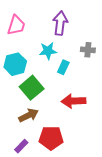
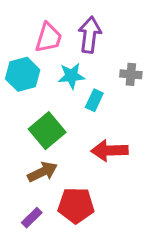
pink trapezoid: (16, 25) -> (49, 38), moved
cyan hexagon: (15, 64) -> (23, 74), moved

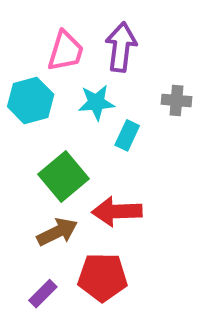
red arrow: (110, 151) -> (117, 211), moved

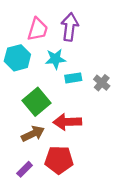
gray cross: (176, 100) -> (102, 83), moved, turned 35
cyan rectangle: (127, 135) -> (73, 78), turned 56

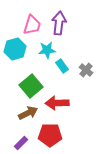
cyan rectangle: (73, 78) -> (62, 66), turned 64

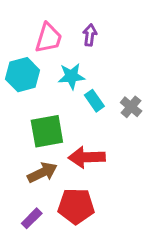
purple arrow: (59, 23) -> (90, 35), size x0.6
green square: (31, 86) -> (47, 131), turned 30

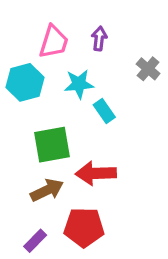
gray cross: (131, 107) -> (148, 69), moved

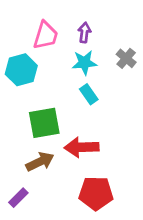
cyan star: (79, 84) -> (84, 63), moved
red pentagon: (84, 227) -> (96, 193), moved
purple rectangle: (35, 241) -> (18, 198), moved

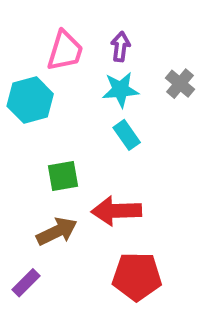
green square: (44, 123) -> (63, 176), size x0.7

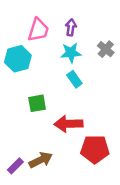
brown arrow: (57, 231) -> (41, 160), moved
red pentagon: (137, 277) -> (95, 149), moved

